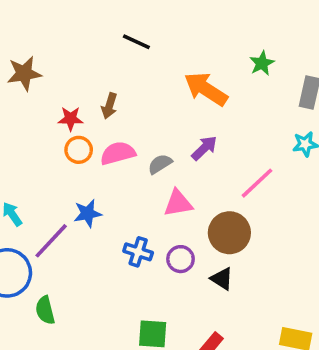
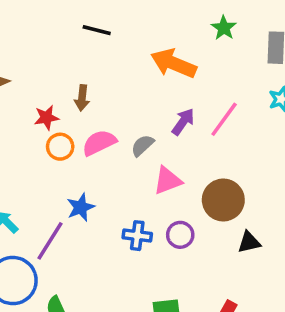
pink line: (257, 183) -> (224, 119), moved
black triangle: (222, 279) -> (249, 242), moved, turned -35

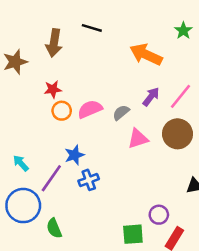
brown arrow: (82, 98) -> (54, 43), moved, size x1.5
brown circle: (223, 200) -> (177, 134), moved
purple circle: (180, 235) -> (159, 215), moved
blue cross: (137, 236) -> (89, 180), moved, turned -30

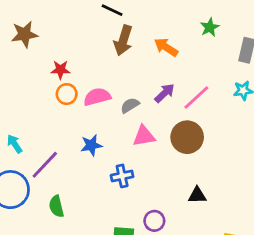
brown arrow: (54, 43) -> (123, 40), moved
orange arrow: (146, 55) -> (166, 47), size x0.7
blue star: (74, 155) -> (91, 145), moved
blue cross: (89, 180) -> (122, 176), moved
green semicircle: (54, 228) -> (56, 206), moved

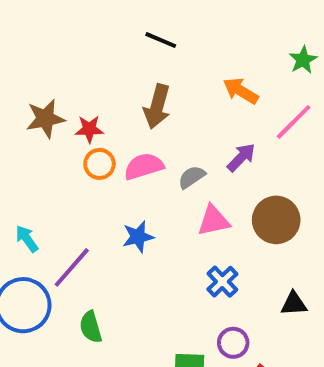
brown star: (25, 34) -> (45, 119), moved
brown arrow: (123, 40) -> (157, 106), moved
pink line: (196, 97) -> (294, 122), moved
blue cross: (122, 176) -> (222, 282), moved, turned -30

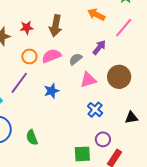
red star: (89, 129) -> (27, 28), moved
purple line: (72, 267) -> (19, 83), moved

